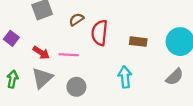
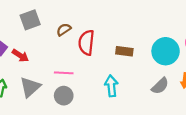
red arrow: (41, 53) -> (20, 56), moved
pink line: (69, 55) -> (64, 73), moved

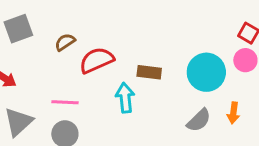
red semicircle: (86, 43) -> (97, 60), turned 60
cyan arrow: (111, 86) -> (125, 98), moved

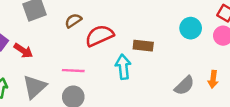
cyan circle: (206, 72) -> (191, 28), moved, size x0.7

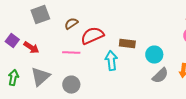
cyan circle: (191, 28) -> (154, 55), moved
pink line: (73, 71) -> (71, 53), moved

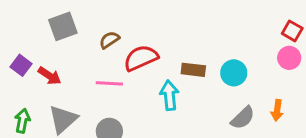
cyan circle: (154, 55) -> (234, 73), moved

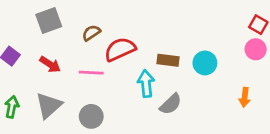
red arrow: (49, 76) -> (50, 64), moved
gray semicircle: (243, 118) -> (171, 104), moved

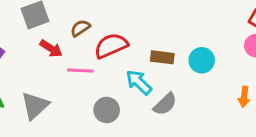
red arrow: (50, 64) -> (51, 49), moved
cyan arrow: (146, 84) -> (139, 82), turned -40
gray circle: (91, 116) -> (107, 110), moved

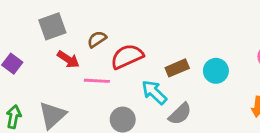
brown rectangle: (162, 57) -> (177, 68), turned -30

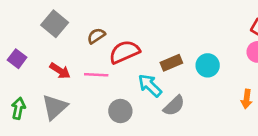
gray square: (52, 26) -> (55, 24), turned -30
red arrow: (68, 59) -> (60, 71), moved

